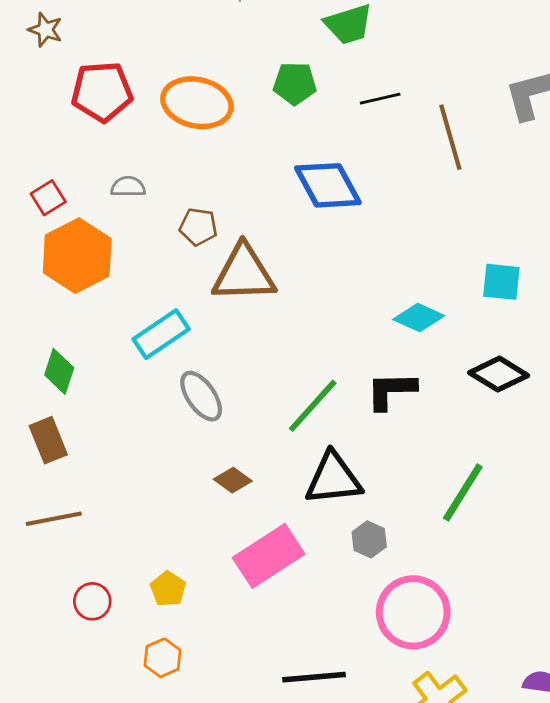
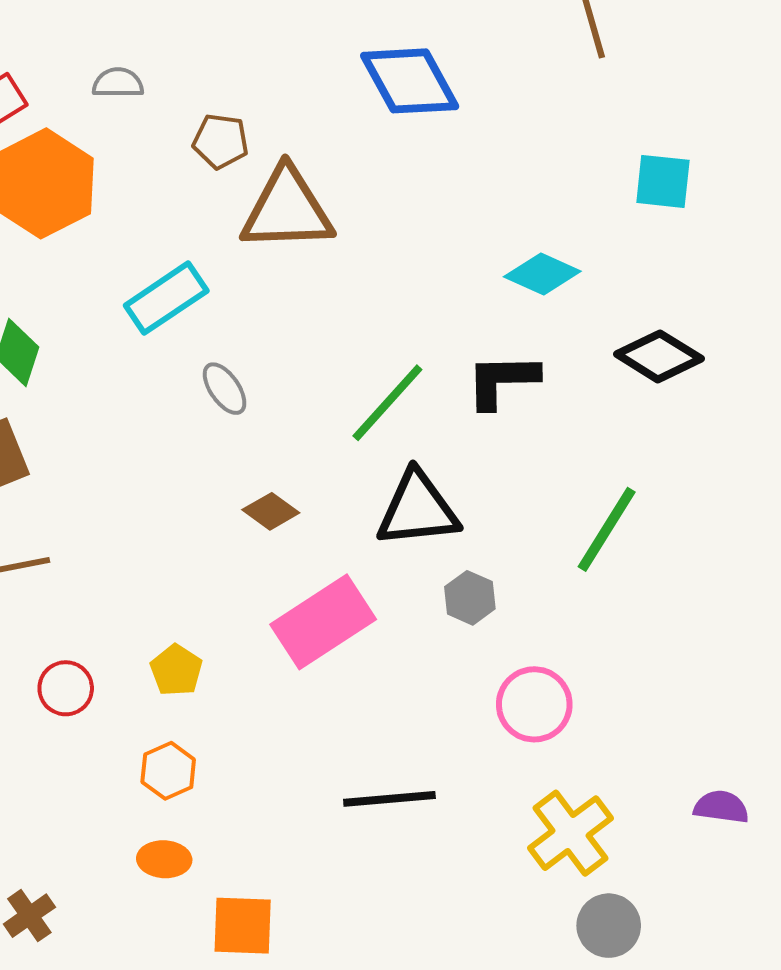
cyan square: (501, 282) -> (663, 181), moved
gray ellipse: (201, 396) -> (225, 389), size x0.7
pink circle: (413, 612) -> (534, 704), size x0.7

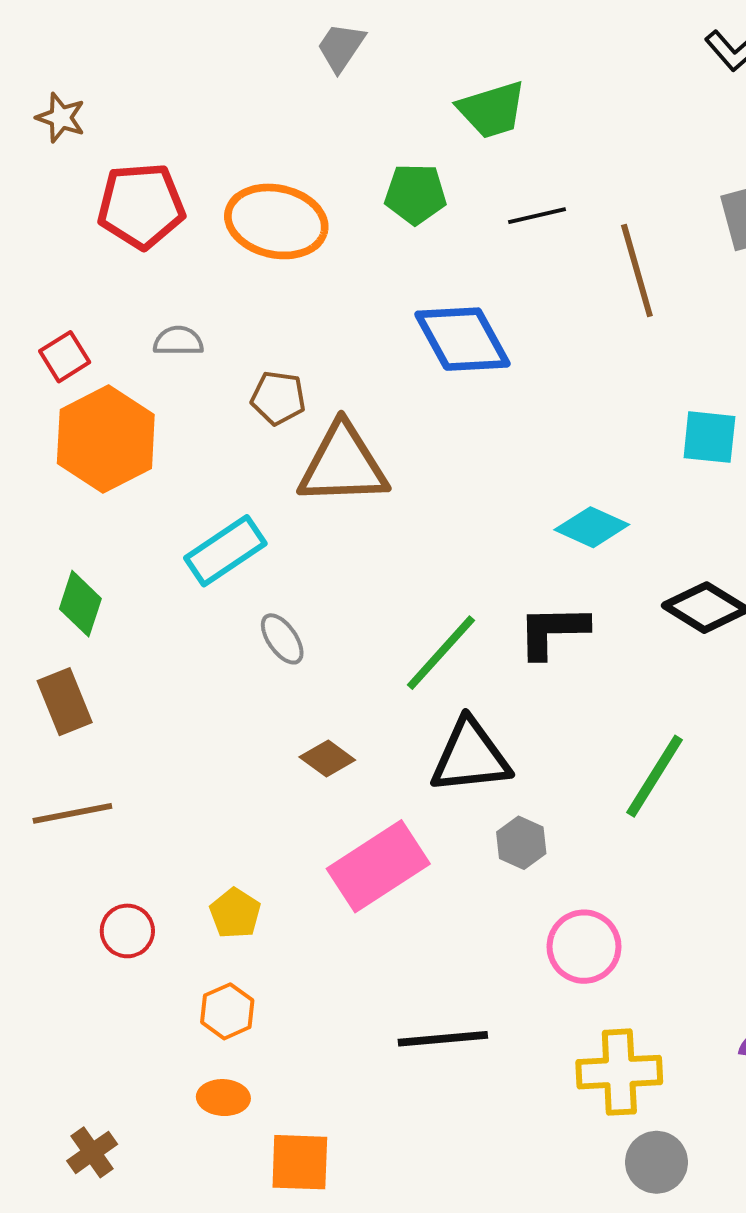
yellow cross: (570, 833) -> (619, 1072), turned 34

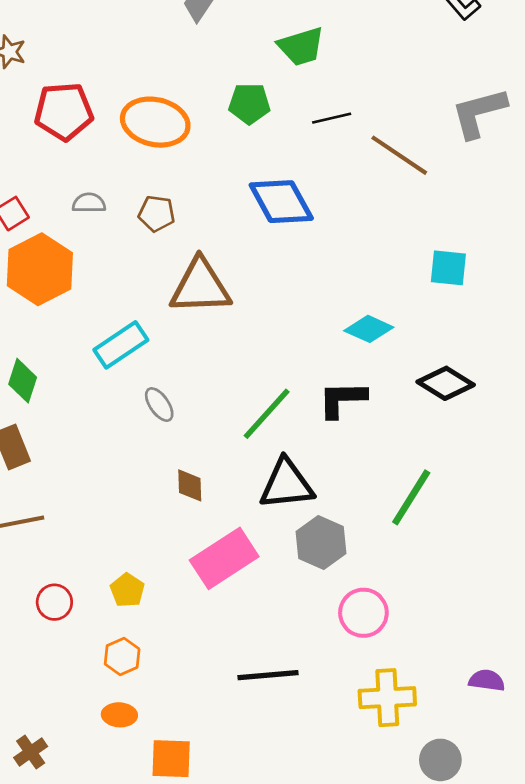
brown line: (637, 270) -> (399, 155), turned -40
brown pentagon: (278, 398) -> (157, 214), moved
brown diamond: (327, 758) -> (190, 485), turned 52
gray hexagon: (521, 843) -> (321, 542), size x1.5
gray circle: (657, 1162) -> (440, 760), moved

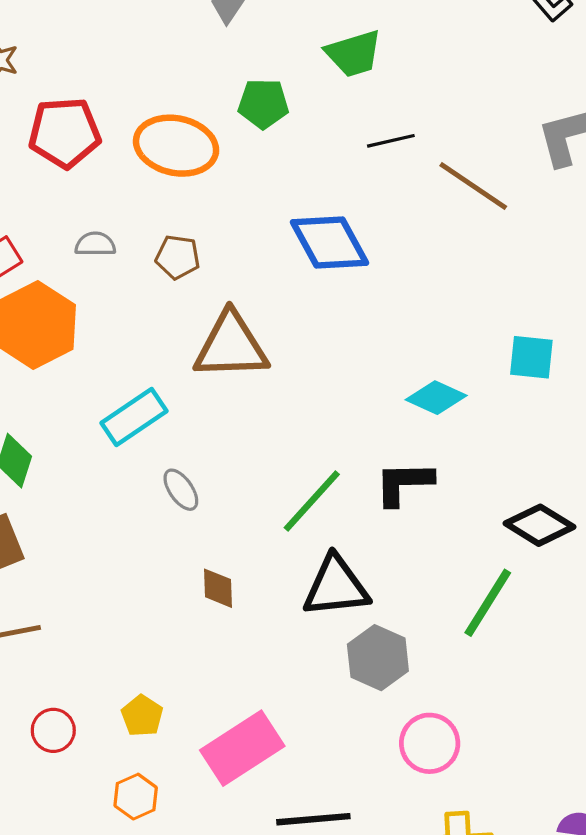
green pentagon: (249, 103) -> (263, 104), moved
cyan square: (448, 268) -> (531, 357), moved
black diamond: (446, 383) -> (539, 525), moved
pink rectangle: (224, 558) -> (242, 748), moved

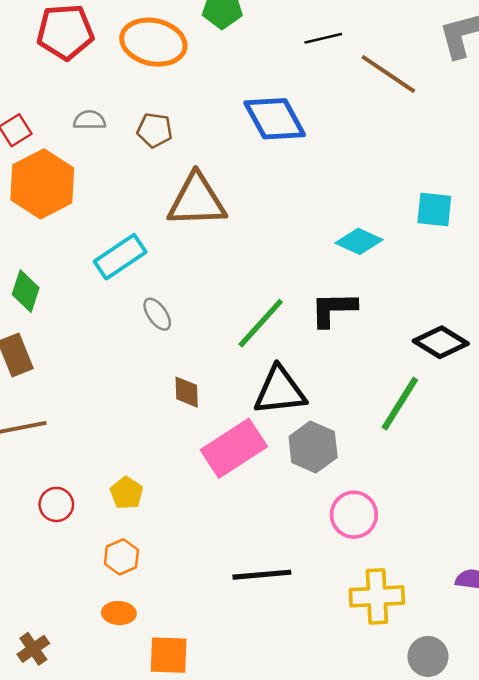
pink rectangle: (242, 748) -> (234, 448), moved

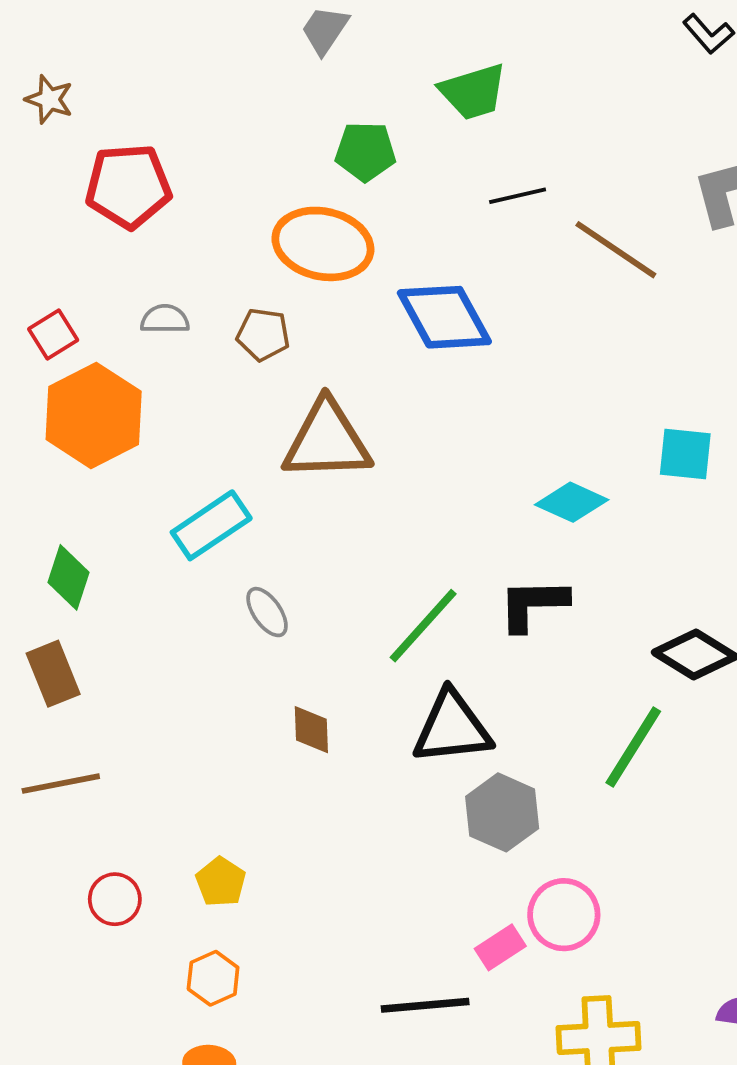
orange ellipse: (153, 42) -> (323, 244), moved
pink rectangle: (234, 448) -> (500, 947), moved, size x0.5

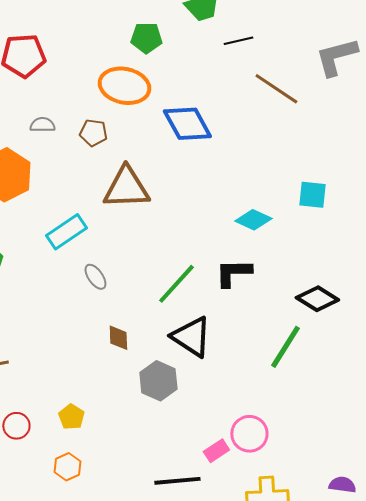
black line: (518, 196) -> (238, 41), moved
black triangle: (452, 728) -> (191, 337), turned 39
gray hexagon: (502, 812) -> (158, 381), moved

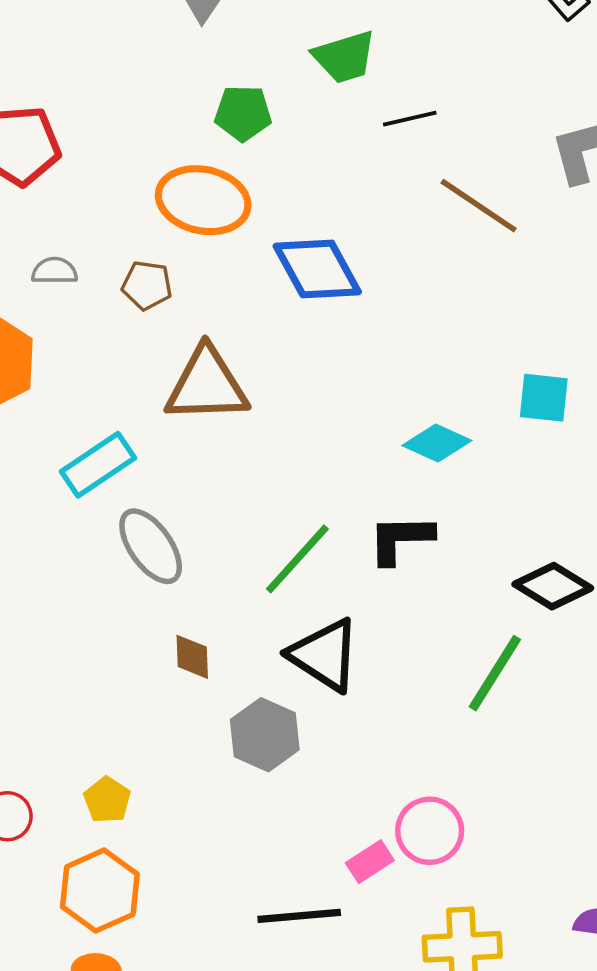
gray ellipse: (95, 277) -> (151, 546), size x1.6
orange hexagon: (67, 467) -> (100, 891), size x1.6

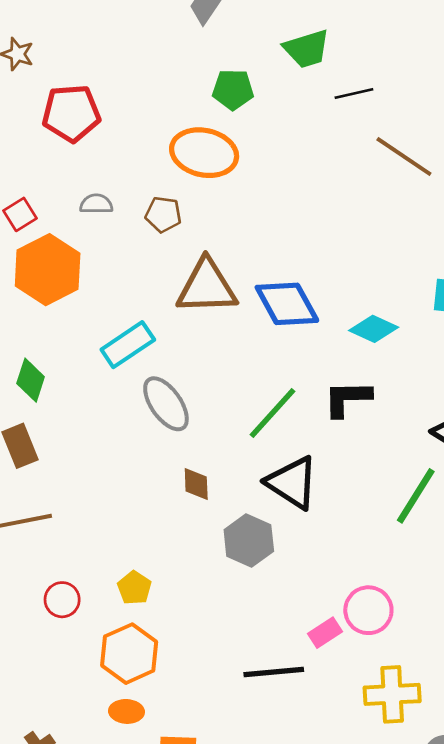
blue diamond: (317, 269) -> (287, 304), moved

